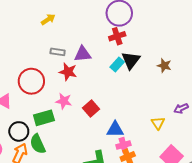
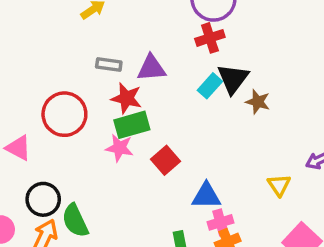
brown star: (164, 66) -> (258, 102), moved
green rectangle: (44, 118) -> (132, 125), moved

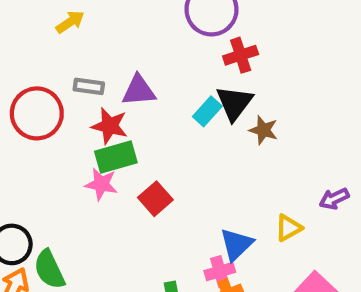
red cross: (210, 38) -> (241, 55), moved
red circle: (64, 114) -> (37, 113), moved
yellow triangle: (279, 185) -> (288, 228), turned 35
blue triangle: (206, 196) -> (236, 244), moved, turned -44

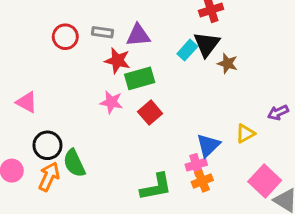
red circle: (37, 113) -> (65, 37), moved, size x0.7
green rectangle: (116, 157) -> (140, 78), moved

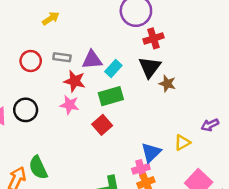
cyan rectangle: (187, 50) -> (113, 69), moved
green rectangle: (140, 78) -> (111, 96), moved
pink star: (111, 102) -> (70, 105), moved
black circle: (47, 145) -> (26, 110), moved

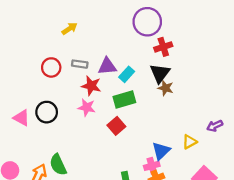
brown star: (167, 84) -> (166, 88), moved

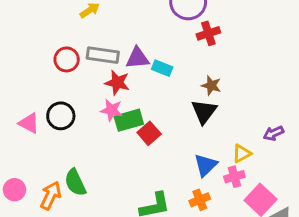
gray rectangle: (80, 64) -> (103, 55), size x1.5
black triangle: (160, 73) -> (204, 112), moved
cyan rectangle: (127, 74) -> (162, 68), turned 70
green rectangle: (124, 99) -> (129, 120), moved
pink cross: (152, 166) -> (234, 177), moved

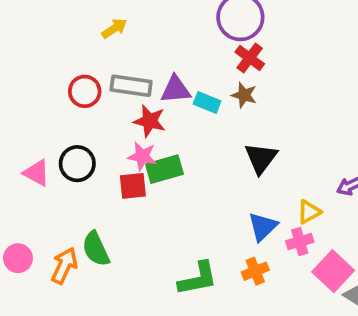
red cross: (208, 33) -> (250, 58), moved, turned -35
brown star: (211, 86) -> (244, 95), moved
red square: (149, 133) -> (133, 186), moved, turned 35

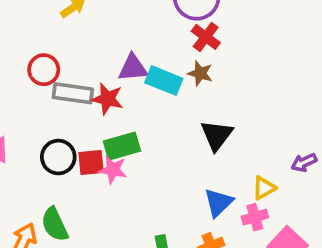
gray rectangle: (131, 86) -> (73, 93), moved
cyan rectangle: (207, 102) -> (164, 81), size x1.4
pink star: (142, 156) -> (113, 170), moved
black circle: (77, 164) -> (58, 157), moved

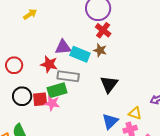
red circle: (44, 70) -> (14, 65), moved
gray rectangle: (73, 93) -> (68, 76), moved
yellow triangle: (264, 188) -> (135, 113), turned 48

